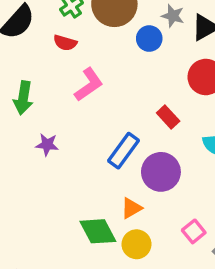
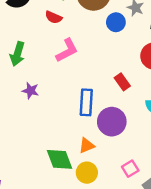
blue rectangle: (123, 151) -> (86, 102), turned -40

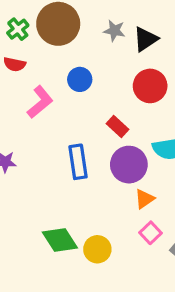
blue circle: (116, 22) -> (80, 79), moved
purple circle: (112, 122) -> (129, 165), moved
orange triangle: (87, 145) -> (144, 199), moved

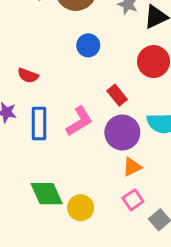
red semicircle: (15, 64) -> (28, 76), moved
pink L-shape: (40, 102) -> (79, 121), moved
blue rectangle: (78, 162) -> (39, 123), moved

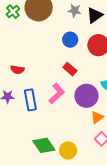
blue circle: (88, 45) -> (70, 40), moved
red rectangle: (117, 95) -> (70, 69), moved

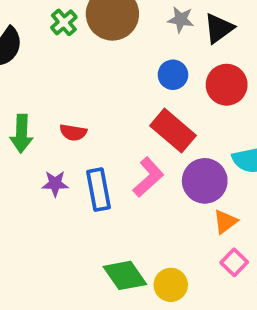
red rectangle: (70, 69) -> (173, 131), size x1.6

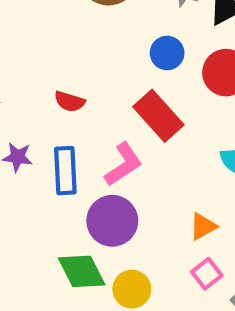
red semicircle: (73, 132) -> (70, 101), moved
purple circle: (205, 181) -> (112, 221), moved

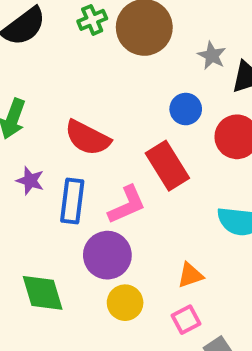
red semicircle: (70, 101) -> (87, 138), size x1.6
green diamond: (82, 271) -> (43, 293), moved
yellow circle: (132, 289) -> (125, 303), moved

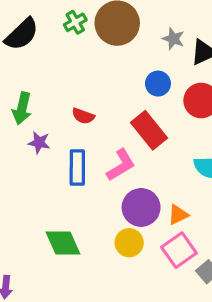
red semicircle: (87, 138) -> (83, 116), size x0.6
purple star: (30, 181) -> (39, 143), moved
purple circle: (107, 255) -> (141, 207), moved
pink square: (186, 320) -> (179, 250), size x1.5

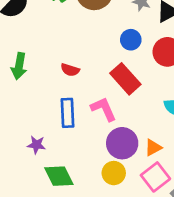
purple star: (39, 143) -> (36, 145), moved
pink L-shape: (121, 165) -> (104, 109), turned -80

